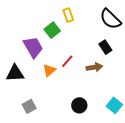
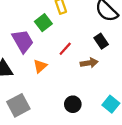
red line: (67, 61) -> (65, 49), moved
gray square: (29, 106) -> (18, 105), size x1.5

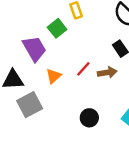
red line: (65, 49) -> (83, 69), moved
gray square: (18, 105) -> (30, 105), moved

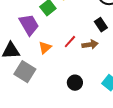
gray square: (30, 105) -> (25, 72), turned -30

